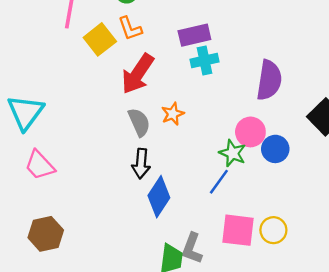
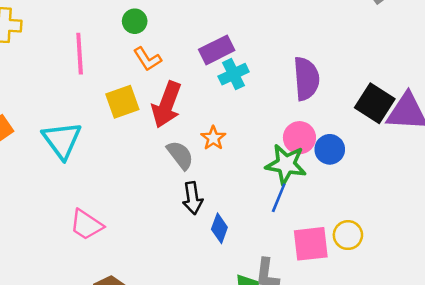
yellow square: (100, 39) -> (122, 102), moved, turned 32
cyan triangle: (25, 112) -> (62, 140), moved
green star: (233, 153) -> (286, 164), size x1.4
blue diamond: (159, 197) -> (219, 228), size x0.7

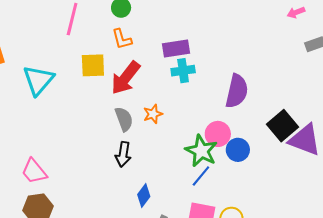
blue line: (279, 198) -> (201, 176), moved
pink trapezoid: (86, 225) -> (34, 171), moved
blue diamond: (219, 228) -> (144, 195), moved

